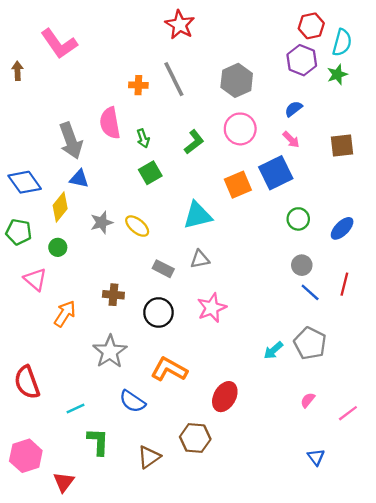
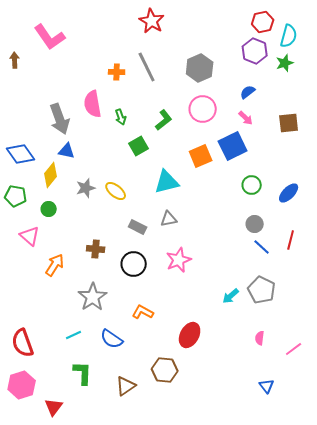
green square: (150, 173) -> (139, 146), moved
orange L-shape: (169, 369) -> (143, 312), size x0.7
red semicircle: (27, 382) -> (23, 343), moved
pink semicircle: (308, 400) -> (260, 338), turned -32
cyan line: (76, 408) -> (74, 335), moved

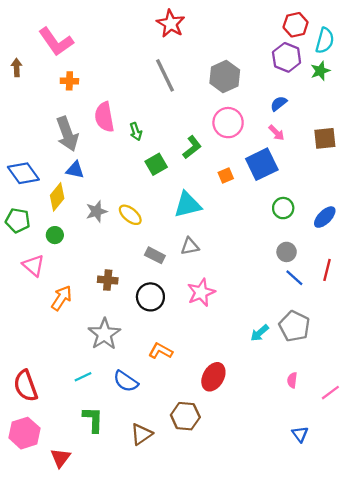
orange cross: (117, 72) -> (69, 81), moved
green L-shape: (164, 120) -> (192, 147), moved
orange square: (201, 156) -> (226, 175), size x0.6

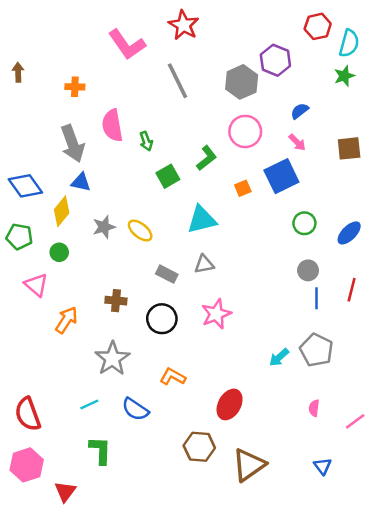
pink L-shape: (56, 42) -> (127, 44), moved
purple hexagon: (287, 57) -> (275, 60), moved
blue line: (294, 278) -> (316, 298), turned 48
brown triangle: (141, 434) -> (249, 465), moved, size x1.4

